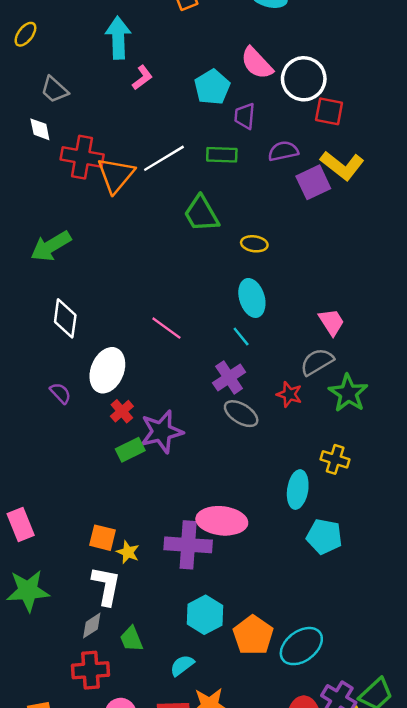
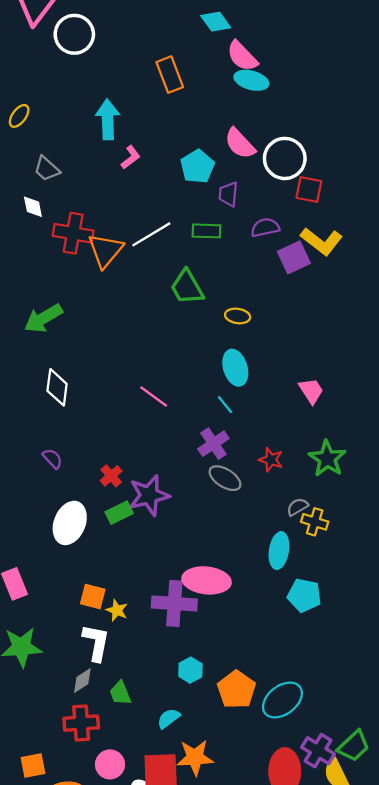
gray semicircle: (317, 362) -> (297, 507), moved, size x0.7
white ellipse: (107, 370) -> (70, 523), moved
cyan hexagon: (205, 615) -> (190, 670), size x0.7

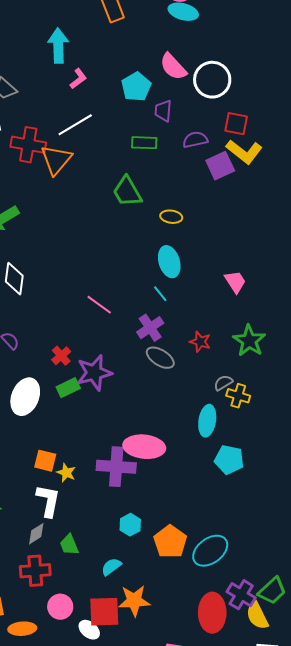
red square: (309, 190) -> (236, 124), moved
white line: (151, 234) -> (75, 125), moved
pink line: (154, 396) -> (99, 305), moved

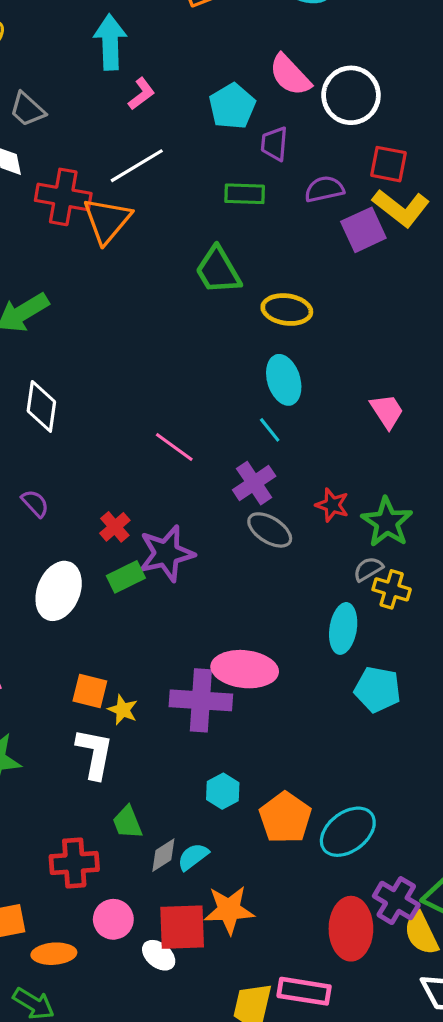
yellow ellipse: (171, 217) -> (287, 310), size x1.4
green star: (249, 341) -> (387, 522), moved
gray diamond: (36, 534) -> (163, 855), moved

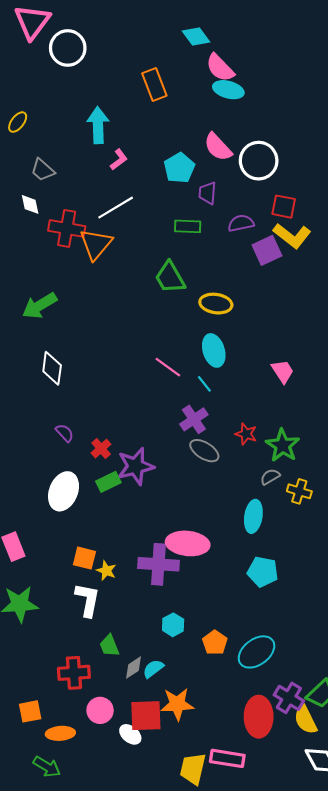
pink line: (174, 447) -> (168, 367), moved
purple semicircle: (35, 503) -> (65, 433), moved
yellow cross: (392, 589) -> (299, 491), moved
cyan pentagon: (378, 689) -> (263, 572), moved
orange pentagon: (285, 818) -> (215, 643), size x0.7

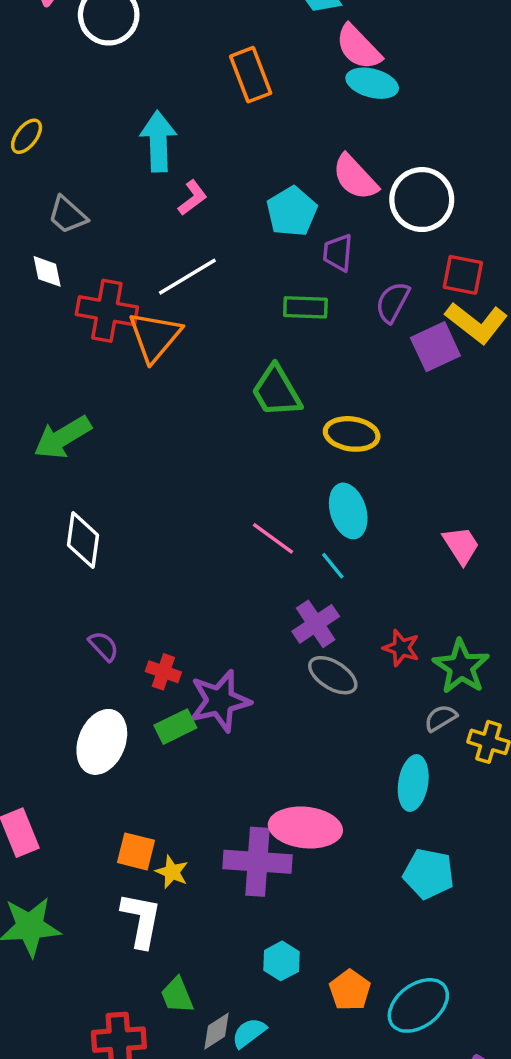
purple semicircle: (241, 223) -> (393, 302), turned -50
red cross: (101, 449) -> (163, 672), turned -30

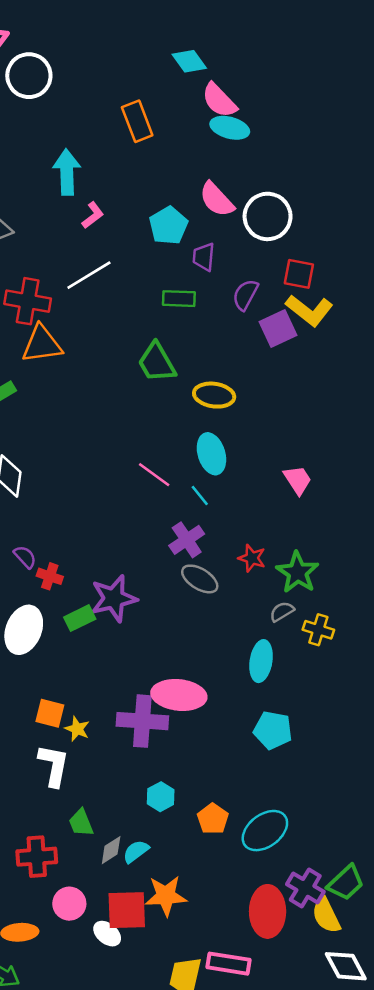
orange triangle: (155, 336) -> (42, 344), moved, turned 42
red cross: (163, 672) -> (50, 576), moved

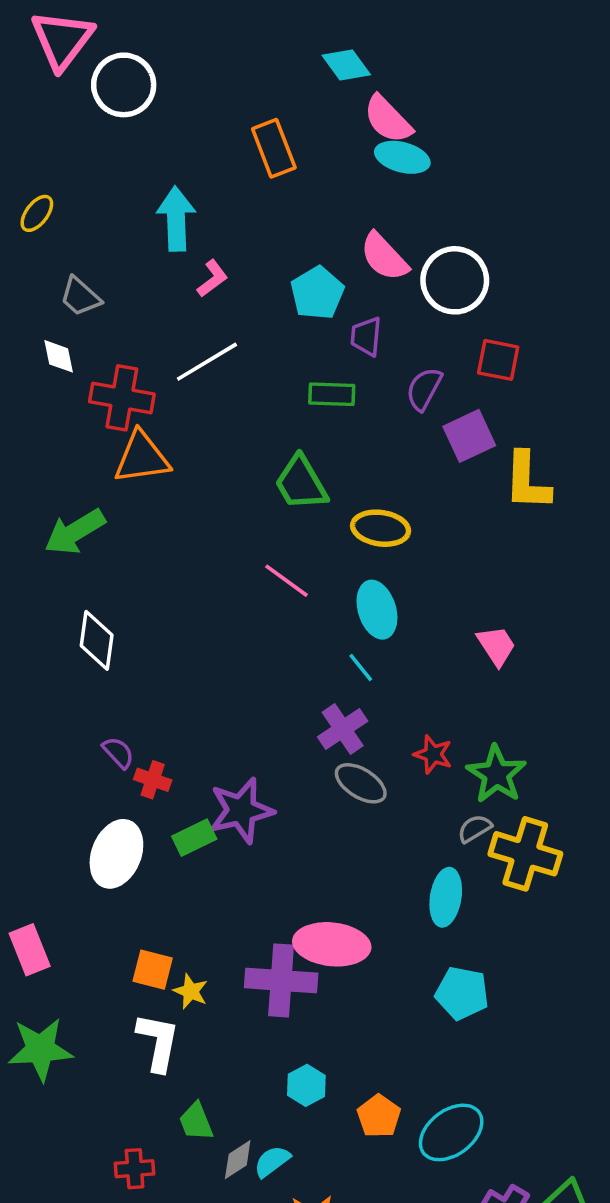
yellow L-shape: (309, 310) -> (527, 481), moved, turned 54
pink line: (154, 475) -> (287, 581), moved
yellow cross: (318, 630) -> (525, 854), size x1.6
red cross: (37, 857) -> (135, 1169), size x0.7

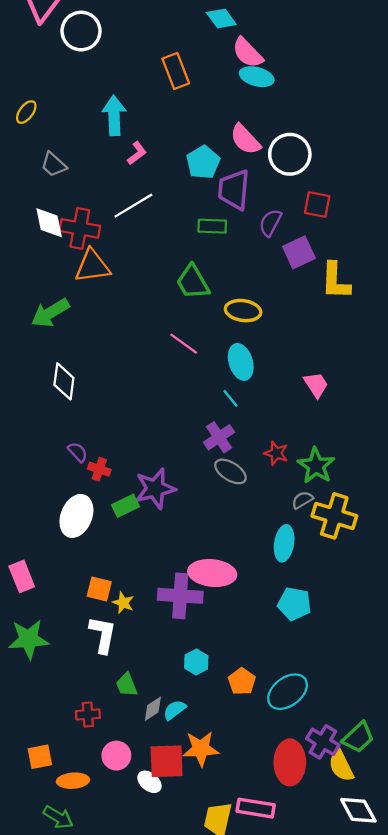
purple trapezoid: (366, 336) -> (234, 190), size x1.6
white diamond: (59, 356) -> (49, 223), moved, size x1.4

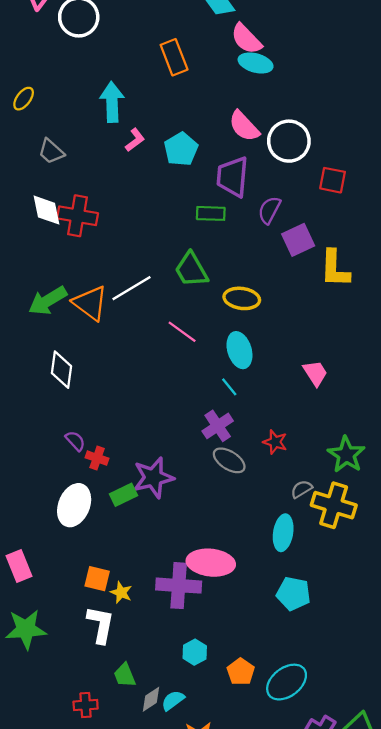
cyan pentagon: (203, 162) -> (181, 149), moved
red square: (317, 204) -> (333, 180), moved
white line: (133, 206) -> (132, 288), moved
orange triangle: (92, 266) -> (90, 303), moved, turned 45
green star: (316, 466) -> (346, 455), moved

